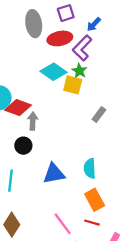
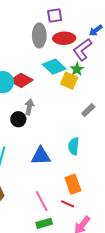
purple square: (66, 13) -> (55, 16), moved
gray ellipse: (34, 24) -> (39, 35), moved
red diamond: (18, 108) -> (21, 80), moved
black circle: (23, 146) -> (18, 119), moved
cyan semicircle: (90, 168) -> (74, 146), moved

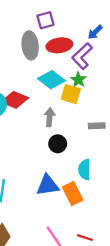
gray arrow: (29, 107) -> (50, 117), moved
gray rectangle: (88, 110) -> (97, 126), turned 48
black circle: (18, 119) -> (58, 144), moved
orange rectangle: (73, 184) -> (73, 194), moved

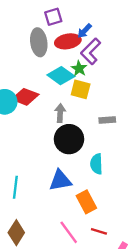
blue arrow: (95, 32) -> (85, 31), moved
green star: (78, 80) -> (79, 69), moved
black circle: (58, 144) -> (69, 139), size x1.6
orange rectangle: (73, 194) -> (86, 202), moved

